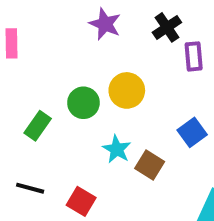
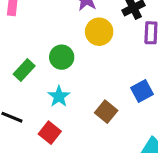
yellow circle: (127, 90) -> (99, 32), moved
cyan star: (117, 149) -> (59, 96), moved

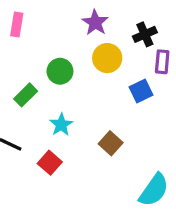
green circle: (62, 57) -> (60, 71), moved
blue square: (142, 91) -> (141, 91), moved

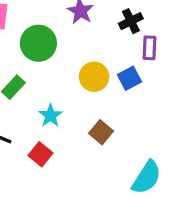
yellow circle: (107, 58) -> (94, 77), moved
green circle: (60, 71) -> (38, 43), moved, size x1.4

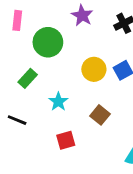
red square: (40, 154) -> (66, 140), moved, turned 36

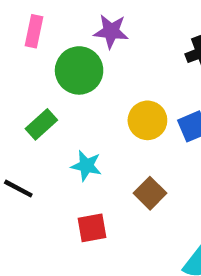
purple star: (82, 16) -> (111, 31), moved, turned -30
cyan star: (58, 102) -> (86, 166), turned -30

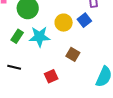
cyan star: (86, 166) -> (40, 37), moved, size x1.5

